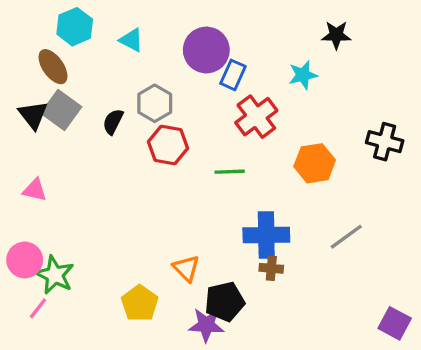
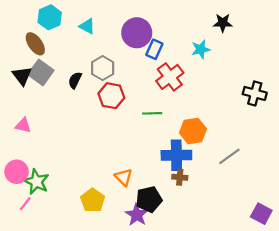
orange hexagon: (315, 163) -> (193, 131), moved
purple star: (206, 325) -> (137, 215), turned 30

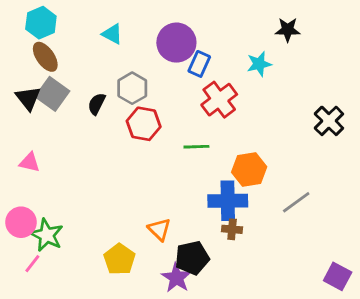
cyan hexagon: (50, 17) -> (41, 23), moved
black cross: (255, 93) -> (329, 121), turned 30

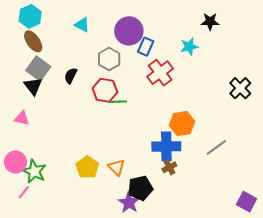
gray hexagon: (132, 88) -> (109, 59), moved
black triangle: (28, 98) -> (33, 86), moved
green line: (196, 147) -> (117, 102), moved
brown cross: (232, 229) -> (169, 167), turned -32
yellow pentagon: (119, 259) -> (87, 167), moved

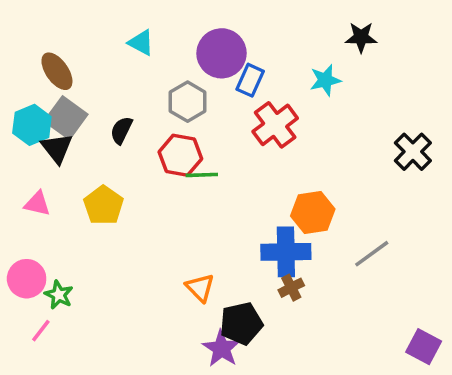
cyan hexagon: (30, 16) -> (32, 125), moved
yellow pentagon: (87, 167) -> (103, 205), moved
green star: (34, 171) -> (59, 295), size x0.7

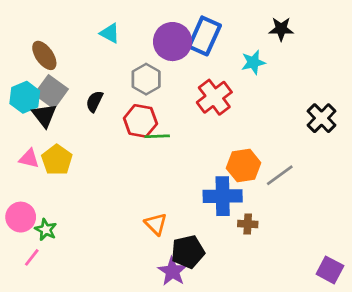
blue rectangle: (250, 80) -> (205, 36), moved, size x1.5
yellow pentagon: (103, 205) -> (57, 160), moved
gray line: (372, 254) -> (280, 175), moved
brown cross: (291, 288) -> (248, 224), moved, turned 30

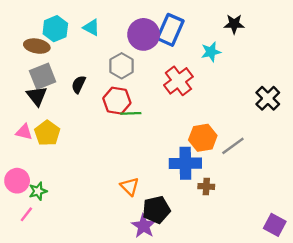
brown ellipse: (44, 55) -> (37, 46), turned -45
gray square: (51, 92) -> (43, 76), turned 32
cyan hexagon: (25, 97) -> (55, 29), moved
green star: (46, 230) -> (38, 191), turned 30

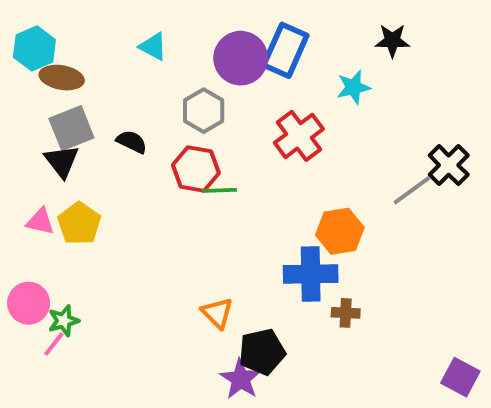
cyan hexagon: (55, 29) -> (34, 48), moved
black semicircle: (79, 84) -> (132, 142), turned 90
gray line: (233, 146) -> (412, 190), moved
pink line: (26, 214) -> (54, 344), moved

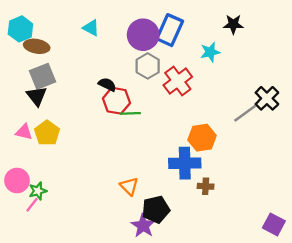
gray hexagon: (204, 111) -> (148, 66), moved
black semicircle: (132, 142) -> (107, 84), moved

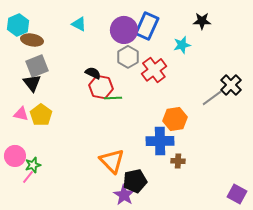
orange triangle: (129, 186) -> (112, 161), size x1.5

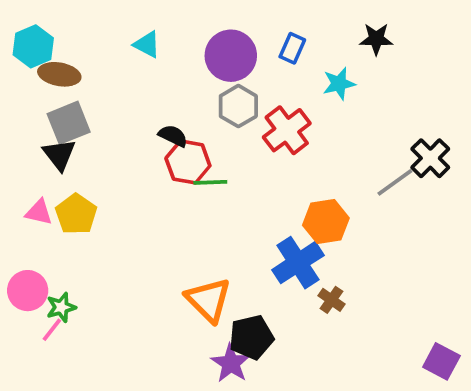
blue rectangle: (147, 26) -> (292, 48), moved, size x0.6
blue cross: (160, 141) -> (298, 263), turned -32
brown cross: (178, 161) -> (331, 300), turned 32

